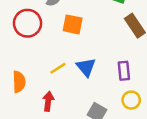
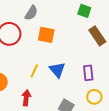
yellow line: (58, 68) -> (34, 71), turned -32

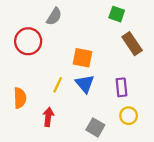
orange square: (46, 35) -> (82, 58), moved

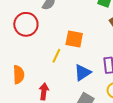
blue triangle: (85, 84) -> (83, 73), moved, turned 36
yellow line: (58, 85) -> (56, 56), moved

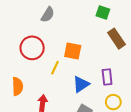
red circle: (26, 24) -> (32, 48), moved

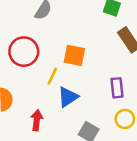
blue triangle: (81, 84) -> (68, 97), moved

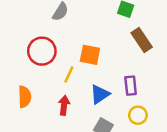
blue triangle: (68, 97) -> (100, 94), moved
red arrow: (37, 120) -> (64, 105), moved

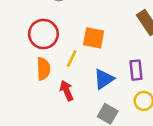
orange semicircle: (25, 97) -> (43, 69), moved
red arrow: (64, 105) -> (67, 91), turned -30

